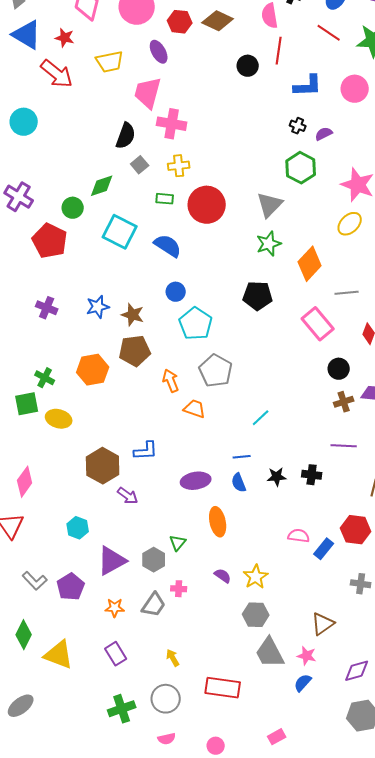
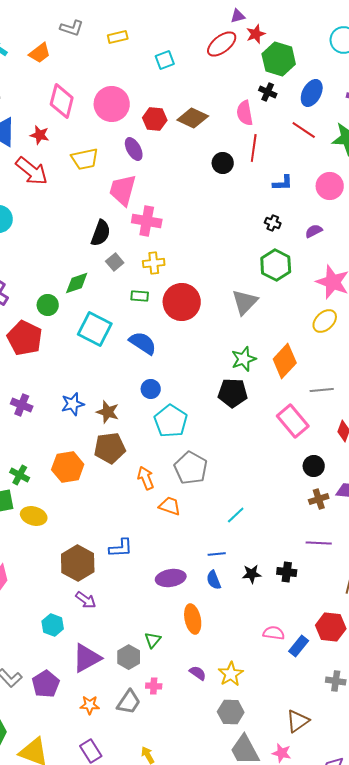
blue L-shape: (308, 86) -> (283, 183), size x0.7
purple semicircle: (324, 134) -> (314, 231), moved
green star: (269, 244) -> (244, 359), moved
purple arrow: (128, 496) -> (86, 600), moved

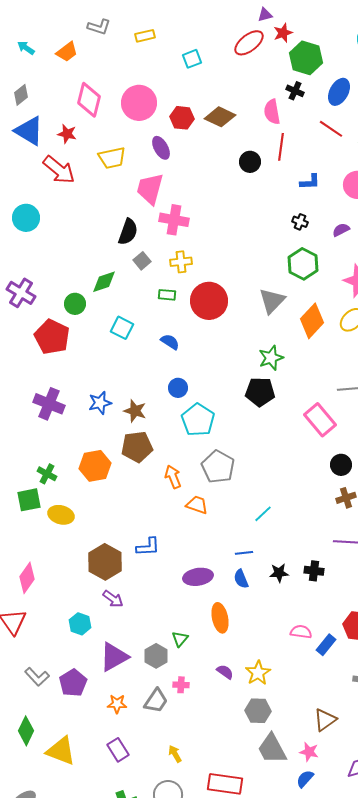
cyan square: (95, 329) -> (122, 328), size x0.7
blue semicircle: (143, 343) -> (170, 342), size x0.7
orange diamond: (285, 361) -> (312, 321), moved
purple cross: (22, 405) -> (49, 404), size x1.4

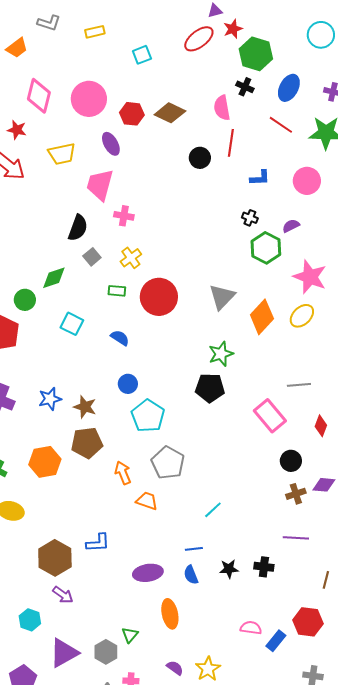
pink cross: (174, 220) -> (124, 216), size x0.7
yellow cross: (181, 262) -> (131, 258), turned -30
green hexagon: (303, 264) -> (266, 248), moved

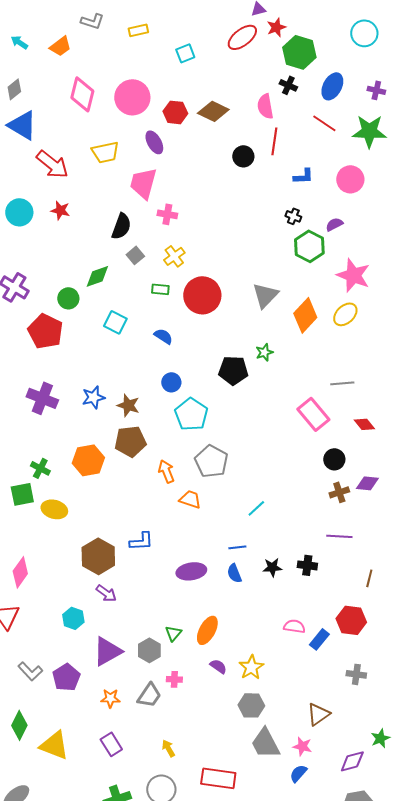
red star: (17, 130) -> (60, 210), moved
green star: (221, 354) -> (264, 352), size x0.7
black pentagon: (210, 388) -> (233, 370), moved
red diamond: (321, 426) -> (364, 424), turned -60
orange ellipse: (170, 614) -> (207, 630), moved, turned 40

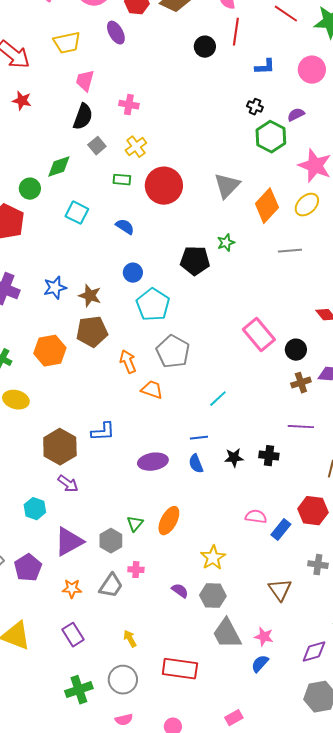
pink trapezoid: (143, 183) -> (85, 81), moved, size x0.7
gray line: (342, 383) -> (290, 251), moved
pink rectangle: (313, 414) -> (259, 335), moved
purple semicircle: (218, 666) -> (180, 591), moved
brown triangle: (318, 714) -> (280, 590), moved, turned -30

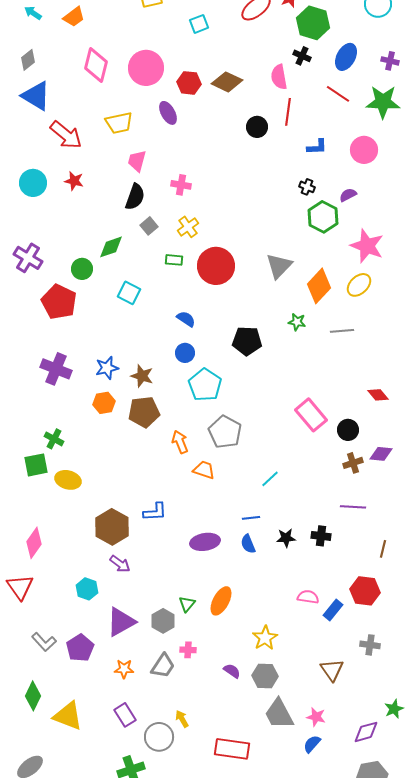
blue semicircle: (125, 227) -> (186, 319), moved
green star: (226, 243) -> (297, 322), moved, turned 30
orange hexagon: (50, 351) -> (104, 403), moved, size x0.7
gray circle: (123, 680) -> (159, 737), moved

